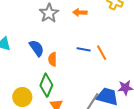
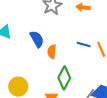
green diamond: (46, 85) -> (64, 78), moved

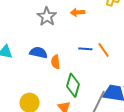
blue semicircle: (37, 39) -> (38, 53), turned -36

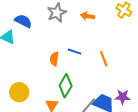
blue line: (85, 49) -> (74, 52), moved
blue semicircle: (38, 53) -> (23, 21), moved

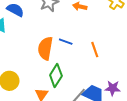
orange semicircle: (54, 59) -> (45, 48), size x1.6

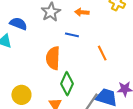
blue line: (66, 42) -> (72, 35), moved

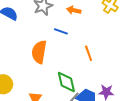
green diamond: (67, 84) -> (66, 82), moved, turned -45

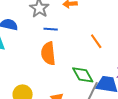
blue line: (61, 31) -> (51, 29), moved

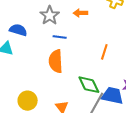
orange line: (96, 41) -> (104, 52), turned 49

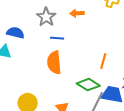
orange line: (104, 52) -> (103, 61), moved
green diamond: (89, 85) -> (88, 85), turned -30

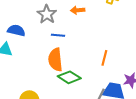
green diamond: (88, 85) -> (69, 77), moved

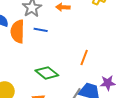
orange semicircle: (55, 60) -> (18, 32), moved

